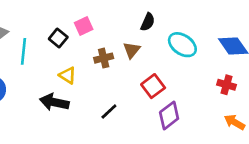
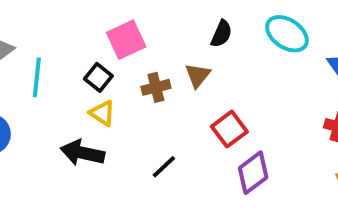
pink square: (84, 26) -> (126, 40), size x1.4
black square: (58, 38) -> (98, 77), moved
cyan ellipse: (182, 45) -> (287, 34), moved

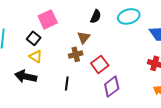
cyan ellipse: (287, 34) -> (129, 16), turned -50
brown cross: (156, 87) -> (76, 54), moved
black line: (164, 167) -> (67, 83), turned -40

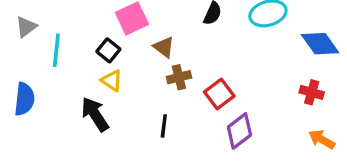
brown triangle: (84, 37) -> (164, 47), moved, turned -32
black arrow: (26, 76) -> (95, 114), turned 45

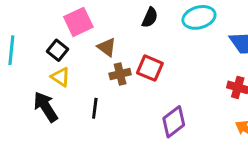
red square: (219, 94) -> (150, 68), moved, turned -30
black line: (164, 126) -> (95, 108), moved

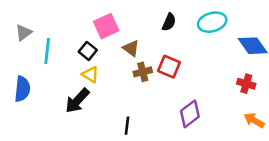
black arrow: (46, 107) -> (77, 101), turned -104
black line: (95, 108) -> (127, 126), moved

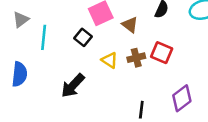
brown triangle: (131, 48) -> (130, 25), moved
yellow triangle: (90, 75) -> (110, 60), moved
black line: (127, 126) -> (141, 110), moved

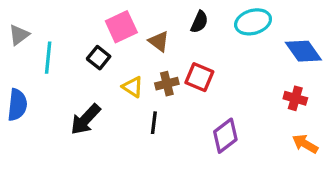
black line: (141, 110) -> (154, 123), moved

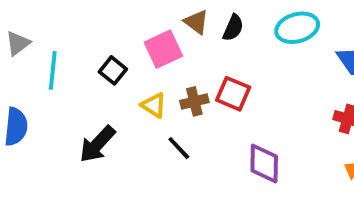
pink square: (121, 27) -> (163, 49), moved
brown triangle: (159, 41) -> (196, 22), moved
black line: (154, 123) -> (179, 148), turned -50
purple diamond: (225, 136) -> (264, 164), turned -52

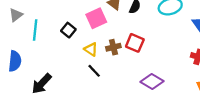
black arrow: (97, 144) -> (42, 84), moved
black line: (179, 148) -> (94, 71), moved
purple diamond: (264, 164) -> (152, 81), turned -60

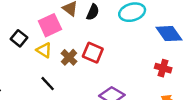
brown cross: (113, 47) -> (69, 57), turned -32
yellow triangle: (91, 49) -> (44, 50), moved

